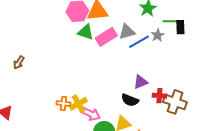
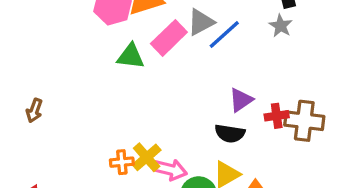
green triangle: (86, 32) -> (131, 56), moved
gray star: (158, 35) -> (281, 26), moved

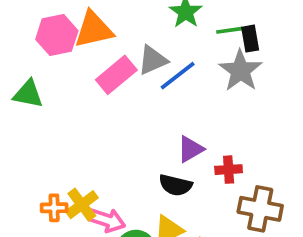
gray star: (281, 26) -> (240, 71), size x1.6
green triangle: (131, 56) -> (28, 94), moved
brown cross: (304, 121) -> (260, 209), moved

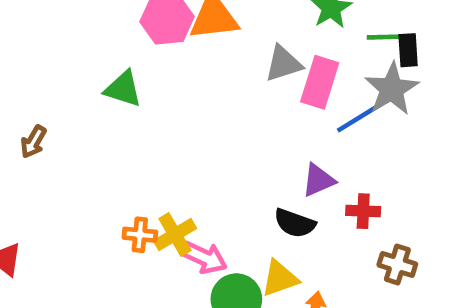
pink rectangle: (116, 75) -> (320, 82), moved, turned -39
blue line: (178, 76) -> (360, 117), moved
brown cross: (260, 209) -> (397, 264), size x0.7

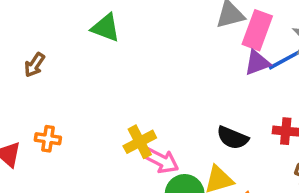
purple triangle: (318, 180) -> (257, 63), moved
orange cross: (140, 235) -> (48, 139), moved

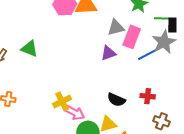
green triangle: (106, 28) -> (29, 49), moved
purple triangle: (257, 63) -> (108, 53), moved

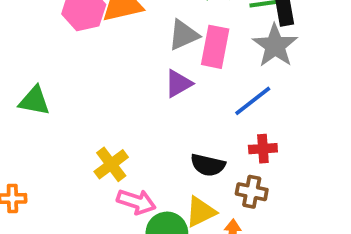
blue line: (149, 54) -> (253, 101), moved
yellow cross: (62, 101) -> (111, 164), moved
brown cross: (161, 121) -> (252, 192), moved

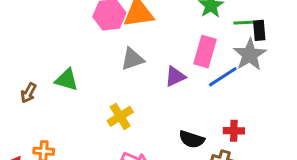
gray triangle: (184, 35) -> (132, 59), moved
blue line: (253, 101) -> (223, 77), moved
yellow cross: (111, 164) -> (120, 116), moved

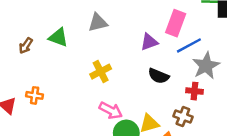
gray star: (250, 55) -> (206, 66), moved
gray triangle: (132, 59) -> (98, 23), moved
black semicircle: (192, 139) -> (159, 76), moved

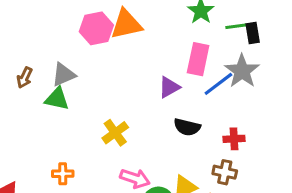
gray triangle: (98, 23) -> (64, 75), moved
brown arrow: (26, 46) -> (25, 77), moved
gray star: (206, 66) -> (242, 71), moved
orange cross: (35, 95) -> (63, 174), moved

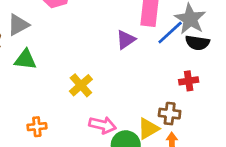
gray triangle: (64, 75) -> (18, 25), moved
black semicircle: (187, 127) -> (197, 43), moved
brown cross: (225, 172) -> (170, 114), moved

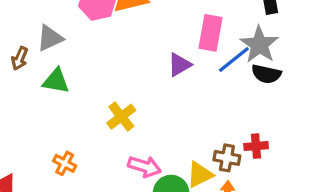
red cross: (189, 81) -> (256, 146), moved
orange cross: (37, 127) -> (65, 163), turned 30

